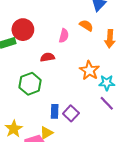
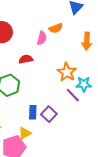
orange semicircle: (86, 25) -> (56, 28), moved, turned 128
purple line: (107, 103) -> (73, 95), moved

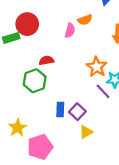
red semicircle: (26, 59) -> (46, 60), moved
yellow triangle: (25, 133) -> (86, 132), moved

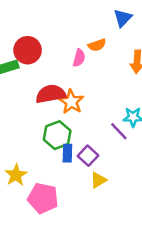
red semicircle: (46, 60) -> (51, 94), size x1.6
orange star: (97, 67) -> (71, 102), moved
green hexagon: (35, 81) -> (57, 135), moved
pink pentagon: (40, 147) -> (43, 198), turned 30

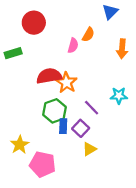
orange semicircle: (97, 45) -> (88, 35), turned -40
red circle: (28, 50) -> (34, 23), moved
purple line: (119, 131) -> (92, 108), moved

